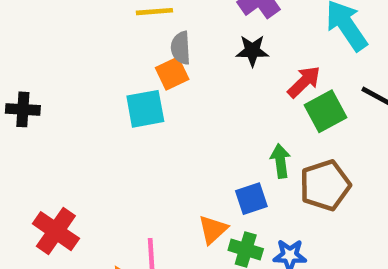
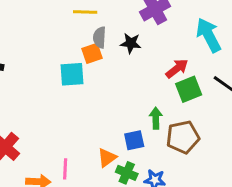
black star: (252, 51) -> (131, 43), moved

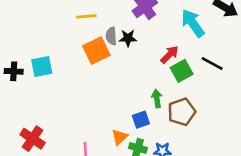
gray semicircle: (100, 37) -> (111, 36), moved
orange square: (92, 53) -> (96, 51), size x1.5
cyan square: (72, 74) -> (42, 67), moved

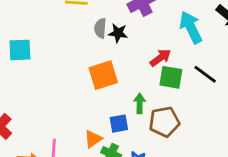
orange square: (96, 51) -> (103, 75), moved
green square: (182, 71) -> (171, 77), turned 30

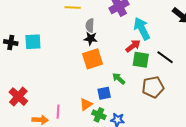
cyan arrow: (191, 27) -> (142, 29), moved
black star: (118, 33) -> (91, 39), moved
green arrow: (140, 103) -> (119, 79), turned -48
brown pentagon: (164, 122) -> (153, 87), moved

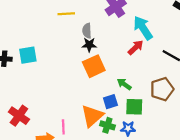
green square: (141, 60) -> (134, 107), moved
orange triangle: (86, 104) -> (92, 116), size x1.6

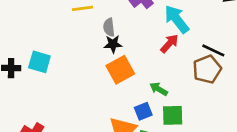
cyan square: (28, 55) -> (39, 62), turned 30
brown pentagon: (162, 89) -> (207, 69), moved

